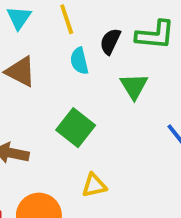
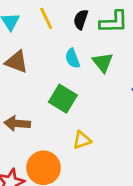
black semicircle: (110, 41) -> (81, 19), moved
cyan semicircle: (79, 61) -> (72, 58), moved

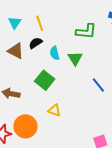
black semicircle: (81, 19) -> (36, 43), moved, turned 32
yellow triangle: (82, 140) -> (54, 110), turned 32

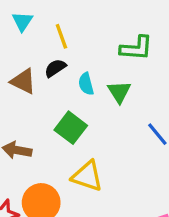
cyan triangle: (15, 23) -> (22, 21), moved
yellow triangle: (54, 110) -> (87, 176), size x1.5

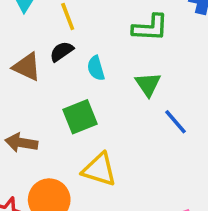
green triangle: (119, 92) -> (148, 84), moved
green square: (71, 128) -> (80, 117), turned 32

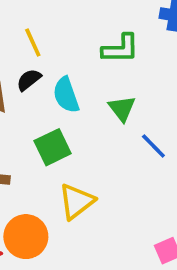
cyan semicircle: (96, 68) -> (66, 95), size x1.4
yellow triangle: (99, 170) -> (77, 201), turned -51

